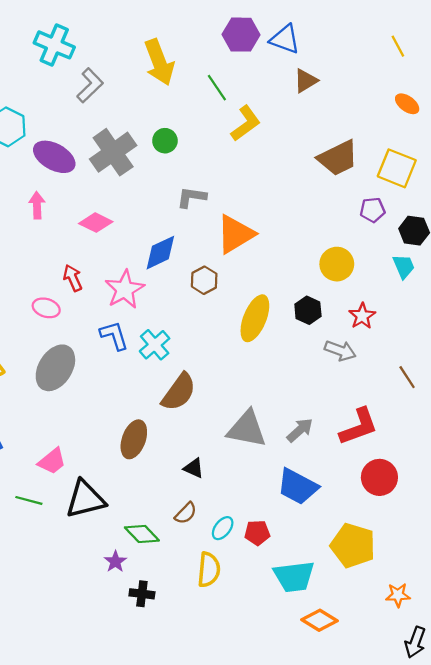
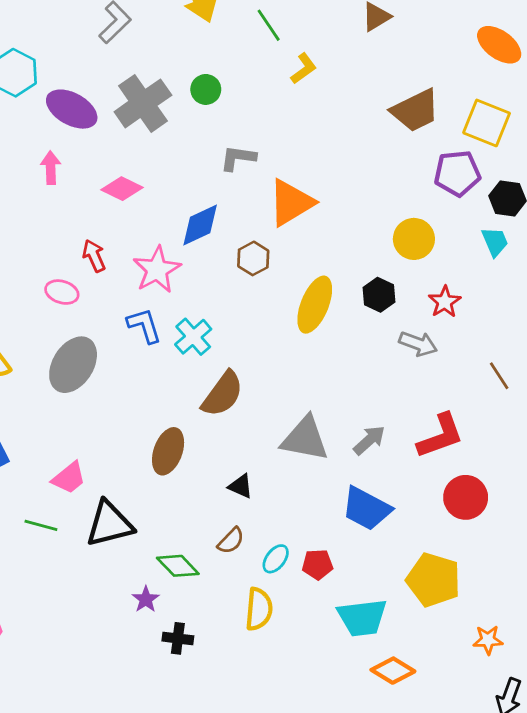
orange ellipse: (407, 104) -> (499, 45), size x1.5
yellow L-shape: (246, 123) -> (304, 68), size x0.7
purple pentagon: (373, 210) -> (457, 173), size x1.5

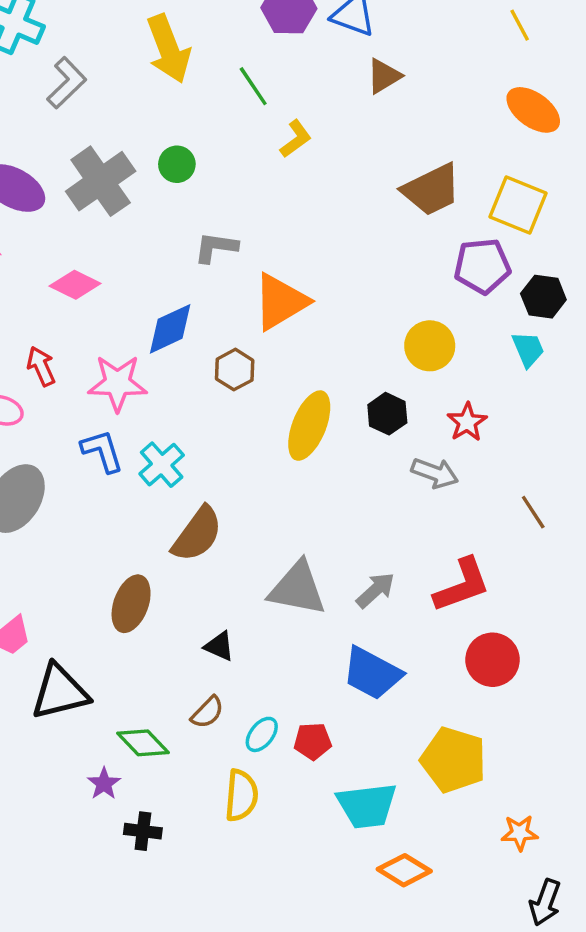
pink star: (157, 270) -> (117, 383), turned 30

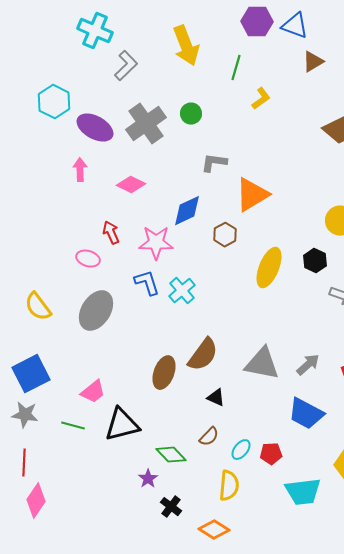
green line: (253, 86) -> (236, 68), turned 50
brown semicircle: (197, 534) -> (203, 355), moved
black cross: (143, 831) -> (171, 507), turned 30
orange diamond: (404, 870) -> (214, 530), moved

